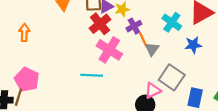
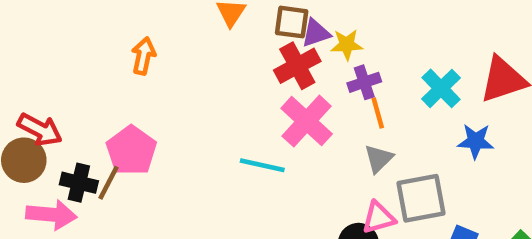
gray triangle: (152, 49) -> (379, 159), moved
gray square: (172, 77) -> (421, 198), turned 35

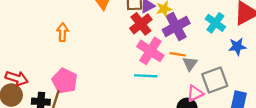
purple cross: (364, 82) -> (176, 26), size x1.6
orange line: (378, 113) -> (177, 54), moved, turned -56
cyan line: (262, 165) -> (146, 76), moved

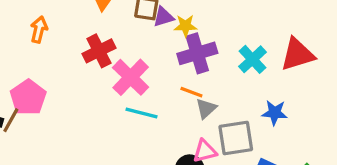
red cross: (141, 24) -> (99, 51), moved
blue star: (237, 47) -> (275, 113), moved
pink cross: (150, 51) -> (131, 77), moved

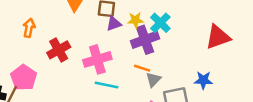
purple triangle: (163, 17) -> (114, 24), moved
red cross: (99, 51) -> (59, 50), moved
cyan cross: (252, 59) -> (160, 23), moved
pink cross: (131, 77) -> (97, 59), turned 32

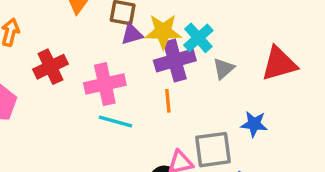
yellow star: (136, 20) -> (163, 32), size x1.5
orange line: (142, 68) -> (168, 101), turned 63
gray triangle: (153, 80) -> (224, 69), moved

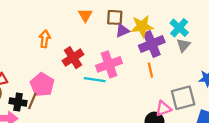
cyan cross: (198, 38) -> (179, 28), moved
cyan line: (115, 121) -> (95, 80), moved

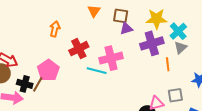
yellow star: (142, 26) -> (157, 19), moved
orange line: (150, 70) -> (168, 64), moved
gray square: (183, 98) -> (175, 95), size x0.7

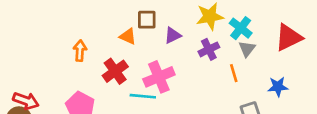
orange triangle: (94, 11) -> (128, 36), moved, turned -32
brown square: (121, 16) -> (147, 20), moved
purple cross: (152, 43) -> (209, 49), size x0.7

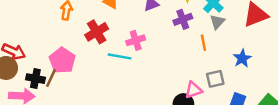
pink cross: (159, 77) -> (136, 40), size x0.7
blue star: (278, 87) -> (242, 58), turned -30

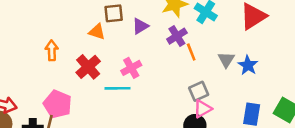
gray triangle: (217, 22) -> (226, 60), moved
orange line: (203, 43) -> (191, 52), moved
gray square: (215, 79) -> (199, 91), moved

